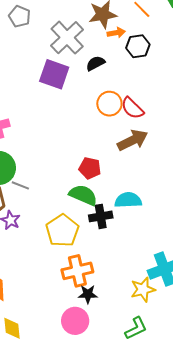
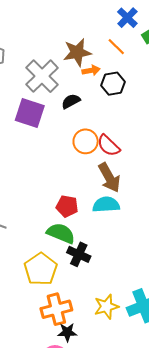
brown arrow: (133, 140) -> (109, 178), turned 88
cyan semicircle: (128, 200) -> (106, 205), moved
black cross: (101, 216) -> (79, 254), turned 35
yellow star: (143, 289) -> (106, 307), moved

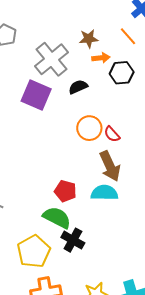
brown star: (77, 52) -> (89, 39), size x0.7
red semicircle: (109, 146) -> (112, 134), size x0.7

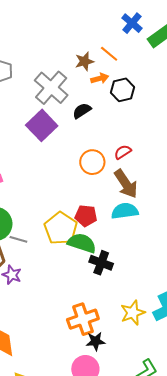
orange line: (128, 36) -> (109, 54), moved
purple square: (36, 95) -> (42, 125), turned 32
orange circle: (89, 128) -> (92, 162), moved
red semicircle: (112, 134) -> (123, 152), turned 108
yellow pentagon: (34, 251) -> (61, 228), moved

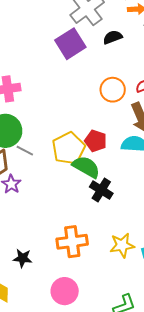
black star: (96, 341) -> (23, 258), moved

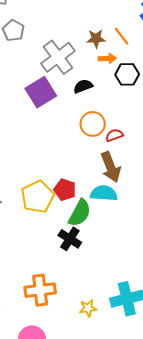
orange circle: (113, 90) -> (93, 124), moved
green semicircle: (86, 167) -> (80, 213), moved, turned 88
yellow star: (122, 245) -> (88, 308), moved, size x0.7

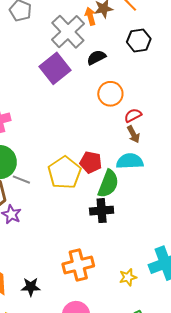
orange arrow: (107, 58) -> (90, 16), moved, turned -96
red semicircle: (114, 135) -> (133, 115), moved
brown arrow: (111, 167) -> (133, 134), size x0.6
black cross: (70, 239) -> (102, 211), turned -30

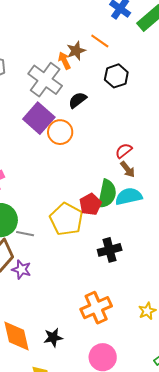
orange circle: (110, 94) -> (60, 132), moved
red pentagon: (91, 162) -> (90, 204), turned -30
green semicircle: (108, 184) -> (107, 194), moved

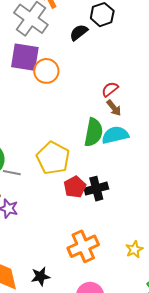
black semicircle: (77, 100) -> (79, 32), moved
purple square: (39, 118) -> (25, 57), turned -32
red pentagon: (90, 204) -> (75, 187), moved

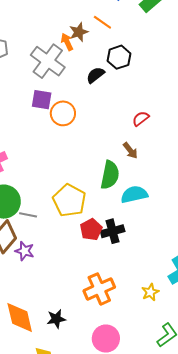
purple square: (25, 57) -> (42, 100), size x0.7
red semicircle: (110, 89) -> (141, 119), moved
cyan semicircle: (115, 135) -> (134, 194), moved

